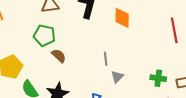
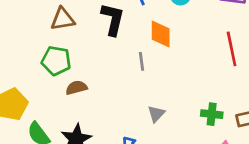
brown semicircle: (59, 56) -> (76, 88), turned -56
gray line: (106, 59) -> (141, 61), moved

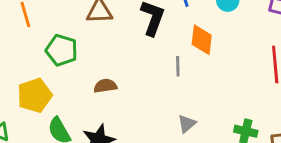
green pentagon: (56, 61) -> (62, 50), moved

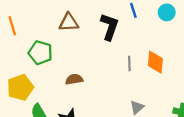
orange diamond: (202, 40) -> (155, 62), moved

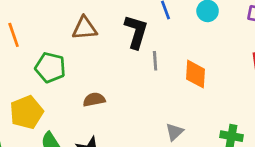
gray line: (129, 64) -> (155, 61), moved

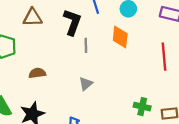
orange diamond: (196, 74) -> (120, 37), moved
gray triangle: (174, 132) -> (86, 84), moved

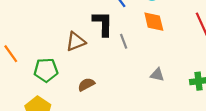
brown triangle: (33, 17) -> (76, 42), moved
gray triangle: (86, 84) -> (157, 75), moved, turned -48

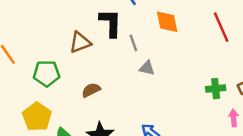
gray triangle: (157, 75) -> (147, 68), moved

